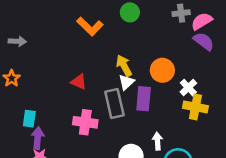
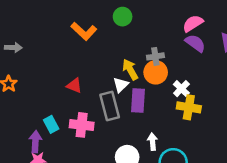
gray cross: (181, 13) -> (155, 56), moved
yellow arrow: (124, 66) -> (130, 70), moved
cyan rectangle: (29, 119) -> (51, 124), moved, turned -35

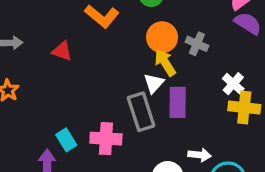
gray cross: (155, 56) -> (197, 44), turned 35
orange circle: (156, 72) -> (162, 37), moved
red triangle: (74, 86) -> (62, 51), moved
white arrow: (152, 142) -> (200, 155), turned 105

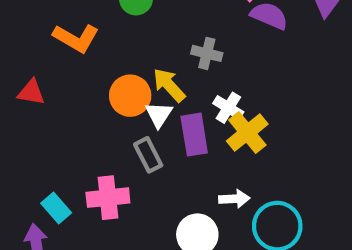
orange circle: (162, 37) -> (130, 96), moved
white cross: (233, 84) -> (228, 108), moved
yellow cross: (244, 108) -> (247, 132), moved, turned -36
gray rectangle: (141, 112) -> (148, 155), size x0.7

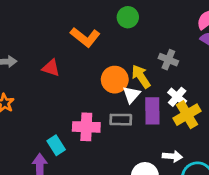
gray rectangle: (148, 155) -> (121, 120), turned -70
pink cross: (108, 198) -> (86, 127), moved

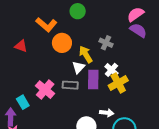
orange circle: (115, 80) -> (62, 43), moved
pink cross: (86, 127) -> (45, 90), turned 36

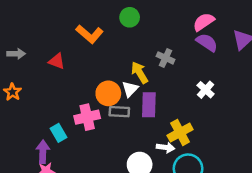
orange circle: (62, 43) -> (108, 93), moved
white cross: (111, 70) -> (206, 90), moved
yellow cross: (118, 83) -> (180, 132), moved
pink cross: (45, 90) -> (87, 117), turned 36

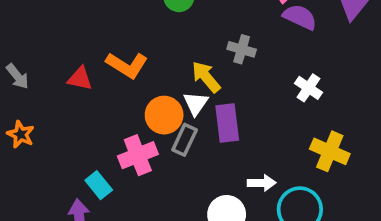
orange L-shape: (89, 34) -> (127, 65), moved
gray arrow: (16, 54) -> (17, 76), turned 60
gray rectangle: (119, 112) -> (185, 140), turned -60
yellow cross: (180, 132) -> (330, 151), moved, turned -30

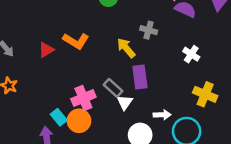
red triangle: (80, 79) -> (46, 50), turned -42
white triangle: (196, 103) -> (125, 102), moved
orange circle: (164, 115) -> (79, 121), moved
gray rectangle: (185, 140) -> (113, 88), turned -72

